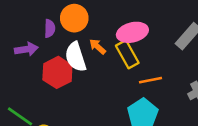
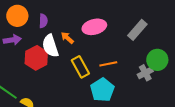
orange circle: (74, 18) -> (17, 16), moved
purple semicircle: (50, 28) -> (43, 21), moved
yellow rectangle: (127, 54) -> (80, 67), moved

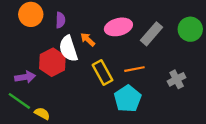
gray rectangle: (137, 30) -> (152, 34), moved
purple arrow: (12, 40) -> (25, 77), moved
green circle: (157, 60) -> (190, 29), moved

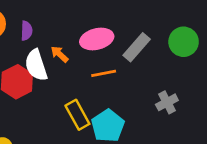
orange line: (134, 69) -> (104, 73), moved
yellow rectangle: (103, 73) -> (77, 115), moved

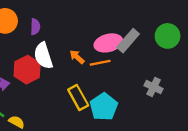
pink ellipse: (97, 39) -> (108, 43), moved
orange arrow: (60, 54) -> (77, 57), moved
gray cross: (167, 102) -> (154, 87), turned -36

